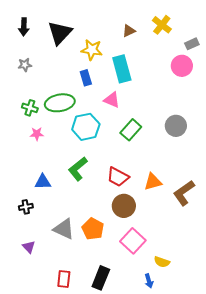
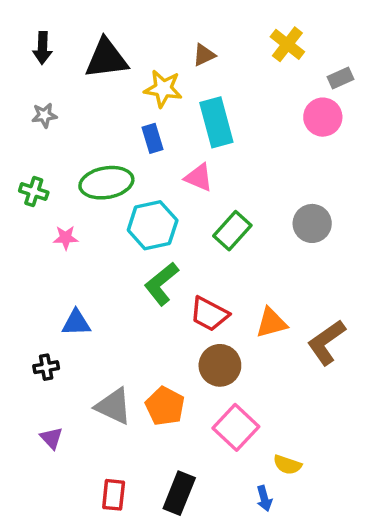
brown triangle: (129, 31) -> (204, 55), moved
black triangle: (60, 33) -> (106, 59), turned 40
green cross: (30, 108) -> (34, 192), moved
green L-shape: (78, 169) -> (161, 284), moved

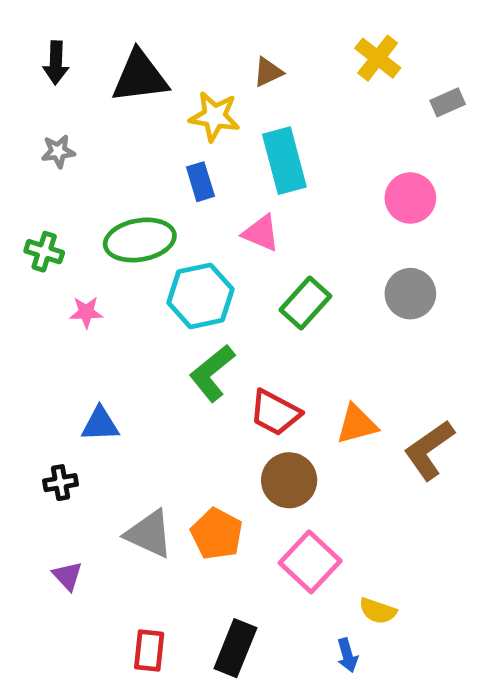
pink circle: (323, 117) -> (410, 198), moved

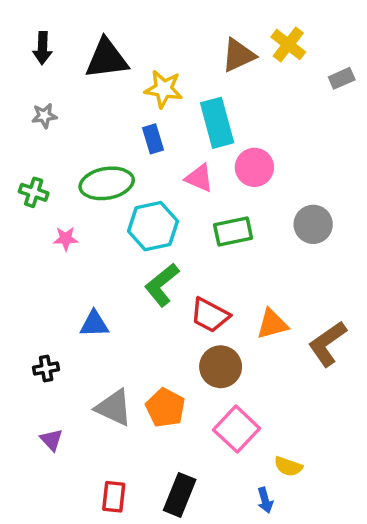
brown triangle: (268, 72) -> (238, 55), moved, size x1.5
pink circle: (410, 198) -> (254, 167), moved
green rectangle: (305, 303) -> (233, 231), turned 36
blue triangle: (100, 424) -> (94, 324), moved

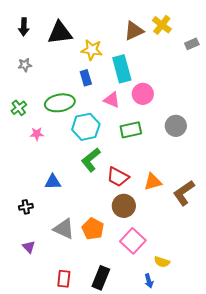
green cross: (34, 192) -> (19, 108), turned 35

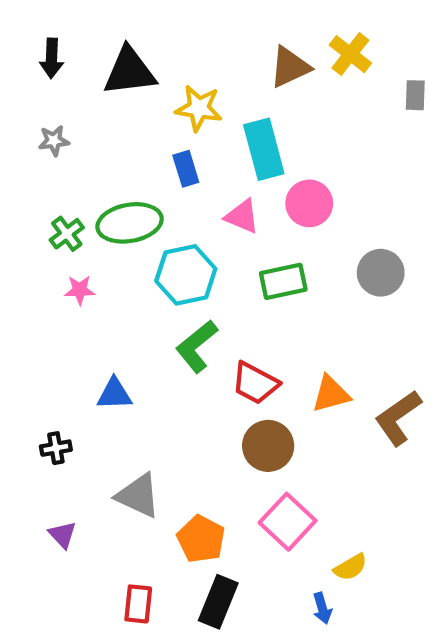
gray rectangle: (192, 44) -> (415, 95), turned -64
green cross: (19, 108) -> (67, 234), moved
orange pentagon: (93, 229) -> (201, 539), moved
yellow semicircle: (162, 262) -> (350, 567), turned -49

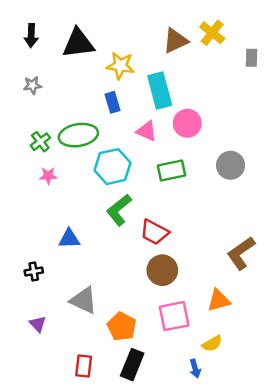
orange triangle: (331, 394) -> (219, 300), moved
pink square: (288, 522) -> (174, 316), turned 36

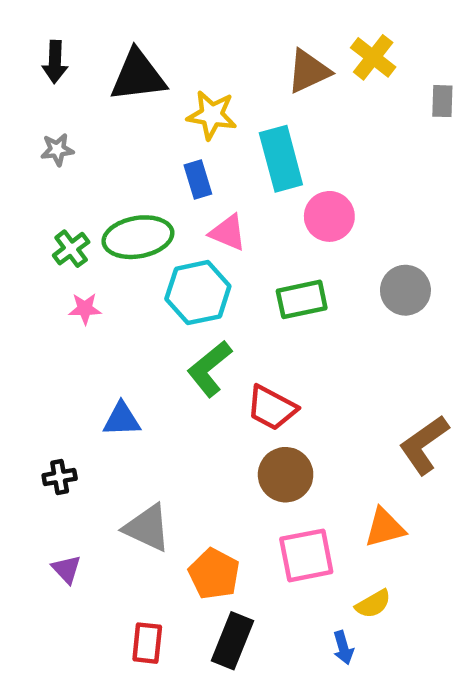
pink triangle: (147, 131) -> (228, 233), moved

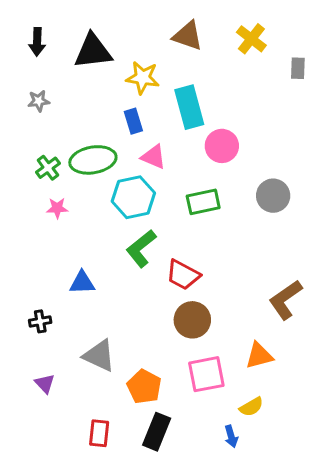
brown triangle: (309, 71) -> (188, 36), moved, turned 44

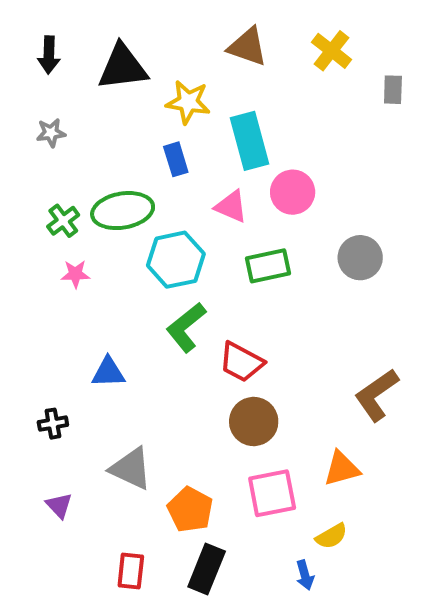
pink triangle: (154, 157) -> (231, 206), moved

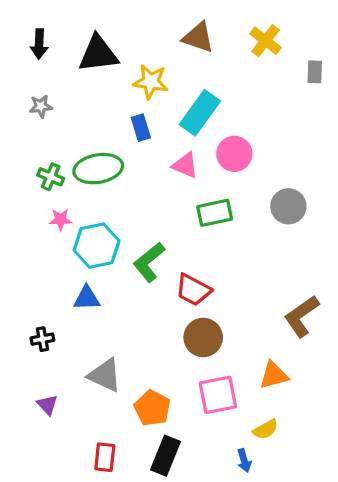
cyan rectangle: (250, 141) -> (200, 113), turned 51
green cross: (63, 221) -> (51, 177), turned -30
cyan hexagon: (176, 260) -> (97, 246), moved

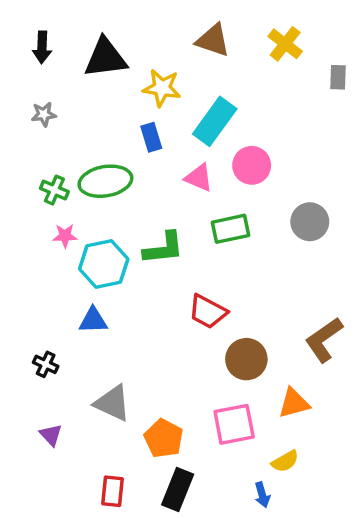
green L-shape: (149, 262) -> (164, 248), moved, turned -147
brown circle: (203, 337) -> (246, 359), moved
black cross: (42, 339) -> (46, 364), turned 35

